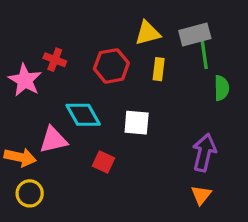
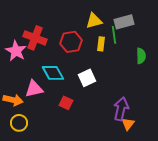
green line: (204, 55) -> (114, 35), moved
red cross: (55, 60) -> (35, 38), size x1.6
white square: (137, 123) -> (87, 78), turned -30
purple arrow: (204, 153) -> (121, 109), moved

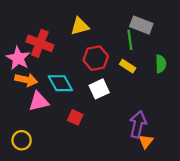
yellow triangle: (94, 21) -> (80, 26), moved
gray rectangle: (124, 22) -> (141, 25), turned 36
red hexagon: (71, 42) -> (96, 58), moved
yellow rectangle: (101, 44) -> (128, 66), moved, turned -64
orange arrow: (13, 100) -> (26, 80), moved

